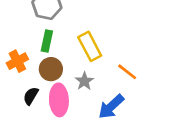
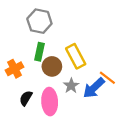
brown circle: (51, 69) -> (52, 66), moved
blue arrow: (111, 107) -> (94, 88), moved

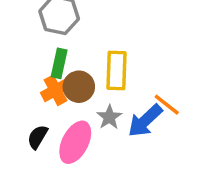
yellow rectangle: (76, 56) -> (116, 71), turned 30
orange cross: (15, 69) -> (56, 90), moved
pink ellipse: (50, 102) -> (75, 142), turned 30

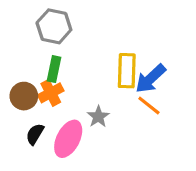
yellow rectangle: (116, 71) -> (127, 71), moved
brown circle: (79, 87) -> (24, 96), moved
blue arrow: (145, 121) -> (151, 79), moved

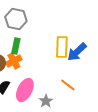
orange line: (149, 106) -> (68, 85), moved
gray star: (98, 117) -> (46, 101), moved

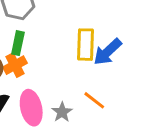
pink ellipse: (25, 90) -> (31, 108), turned -40
gray star: (46, 101) -> (62, 112), moved

